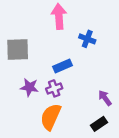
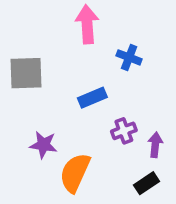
purple star: (29, 87) -> (43, 145), moved
purple cross: (54, 88) -> (124, 131), moved
purple arrow: (105, 98) -> (155, 145), turned 42

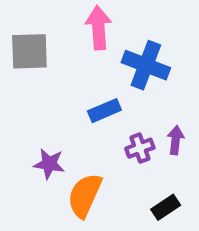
blue cross: (129, 57) -> (146, 65), size x1.6
gray square: (26, 73) -> (29, 51), moved
purple arrow: (155, 145) -> (175, 140), moved

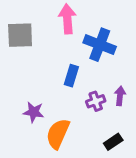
blue rectangle: (104, 111) -> (71, 76), turned -50

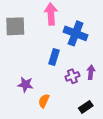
orange semicircle: (58, 134) -> (44, 101), size x0.6

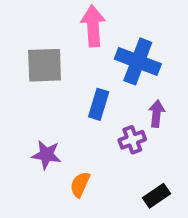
gray square: (15, 26) -> (45, 65), moved
purple arrow: (91, 72) -> (156, 114), moved

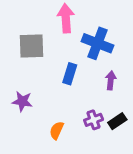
purple cross: (132, 140) -> (94, 120), moved
purple star: (46, 155) -> (22, 101), moved
black rectangle: (156, 196) -> (117, 121), moved

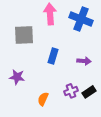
blue cross: (98, 43) -> (81, 19), moved
purple arrow: (111, 80) -> (84, 61), turned 88

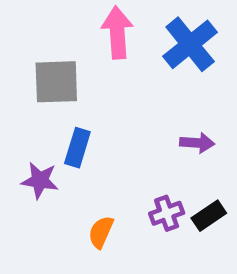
blue cross: (81, 19) -> (190, 44), turned 30
blue rectangle: (53, 56) -> (77, 148), moved

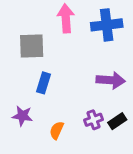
blue cross: (190, 44) -> (107, 25), turned 32
purple arrow: (197, 143) -> (111, 80), size x1.5
purple star: (40, 180) -> (22, 116), moved

